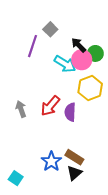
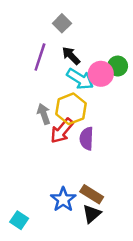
gray square: (50, 29) -> (62, 23), moved
black arrow: (79, 45) -> (71, 56), moved
yellow hexagon: (90, 88) -> (71, 109), moved
gray arrow: (21, 109) -> (44, 114), moved

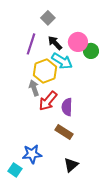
pink circle: (101, 74) -> (78, 42), moved
yellow hexagon: (71, 109) -> (45, 71), moved
brown rectangle: (92, 194) -> (64, 132), moved
blue star: (63, 199) -> (32, 154), moved, turned 30

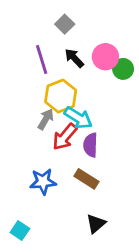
purple line: (31, 44) -> (42, 59), turned -35
cyan arrow: (62, 61) -> (78, 118), moved
gray arrow: (34, 88) -> (46, 119), turned 49
blue star: (32, 154) -> (43, 182), moved

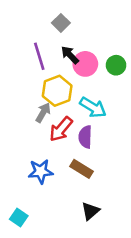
pink circle: (105, 57) -> (85, 64), moved
cyan arrow: (78, 118) -> (93, 107), moved

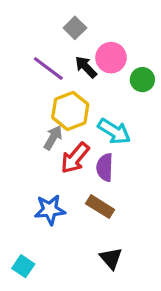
purple line: (39, 56) -> (48, 69), turned -36
pink circle: (85, 64) -> (111, 58), moved
black triangle: (90, 211) -> (111, 258), turned -30

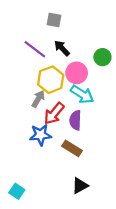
gray square: (75, 28) -> (54, 20), turned -35
pink circle: (111, 58) -> (77, 73), moved
blue star: (50, 210) -> (40, 135), moved
black triangle: (111, 258) -> (80, 186), turned 42

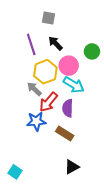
purple line: (35, 49) -> (31, 44), turned 35
gray arrow: (38, 99) -> (34, 89), turned -77

